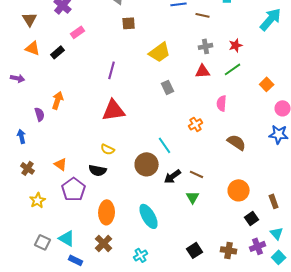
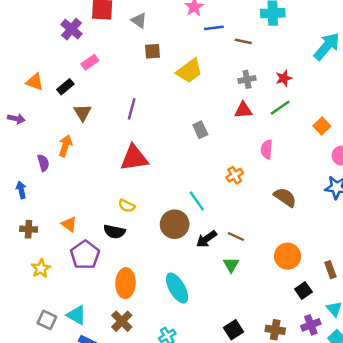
brown triangle: (30, 19) -> (83, 113), moved
yellow trapezoid: (160, 52) -> (189, 71), moved
brown cross: (28, 168) -> (29, 229), turned -32

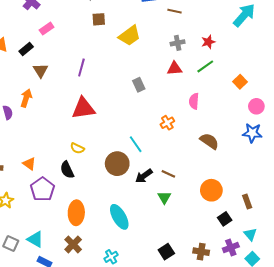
black semicircle: (114, 232) -> (67, 170), turned 54

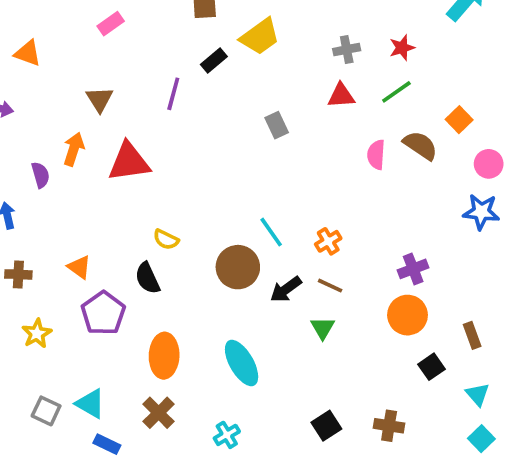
black rectangle: (26, 49) -> (214, 61), moved
red triangle: (83, 108) -> (129, 162), moved
orange cross: (167, 123) -> (328, 241), moved
brown semicircle: (209, 141) -> (420, 145), moved
purple cross: (231, 248) -> (413, 269), moved

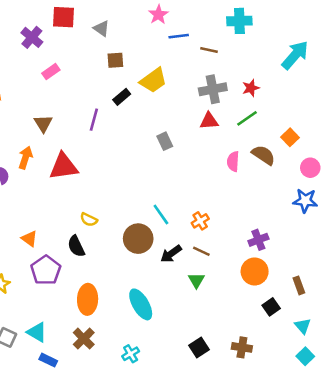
gray cross: (347, 50) -> (213, 89), size x1.5

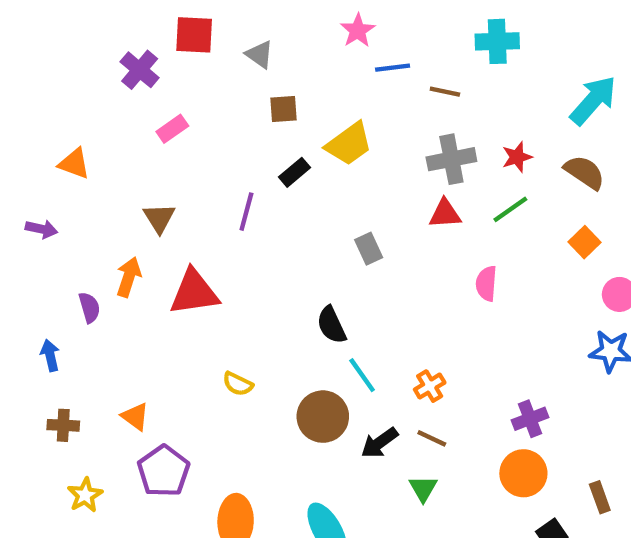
brown semicircle: (263, 155) -> (585, 172), moved
black semicircle: (76, 246) -> (332, 325), moved

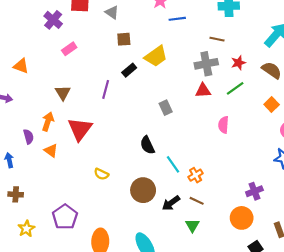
brown line: (445, 92) -> (217, 39), moved
red triangle: (194, 292) -> (80, 129), turned -45
cyan line: (362, 375) -> (173, 164), moved
orange triangle: (135, 417) -> (51, 150), moved
purple cross: (530, 419) -> (254, 191), moved

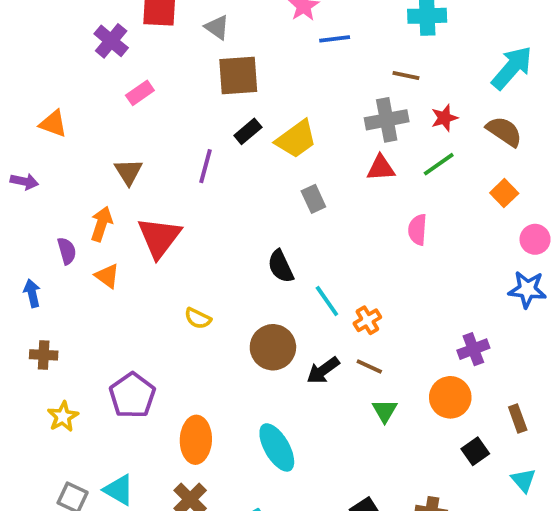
brown square: (124, 39) -> (238, 76), size x1.6
yellow trapezoid: (156, 56) -> (296, 139), moved
green triangle: (192, 225) -> (385, 411), moved

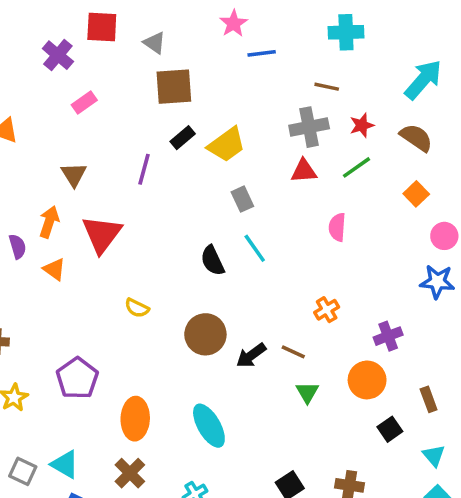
cyan line: (327, 301) -> (255, 248), moved
orange cross: (367, 320) -> (327, 310), moved

